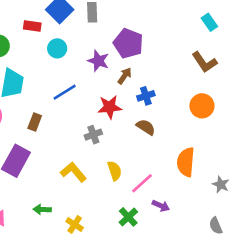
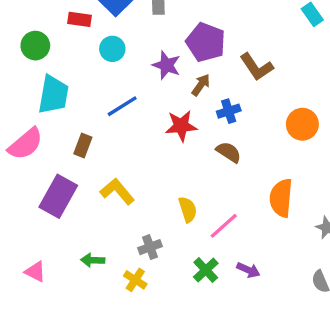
brown L-shape: (204, 62) -> (257, 67), moved
gray cross: (93, 135) -> (150, 247), moved
yellow L-shape: (73, 172) -> (117, 191), moved
purple arrow: (161, 206) -> (248, 270), moved

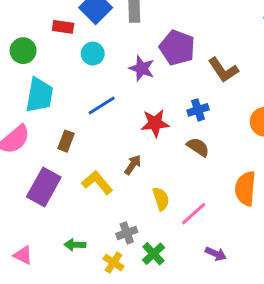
brown arrow: (201, 85) -> (133, 165), moved
green cross: (206, 270) -> (154, 254), moved

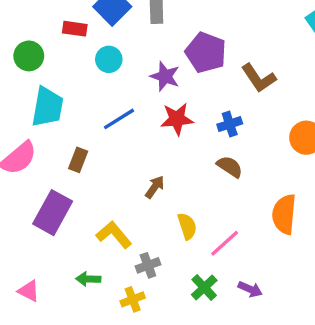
red star: (155, 123) -> (177, 119), moved
yellow L-shape: (97, 183) -> (114, 235), moved
green cross: (154, 254) -> (204, 288), moved
yellow cross: (113, 263) -> (133, 299), turned 36

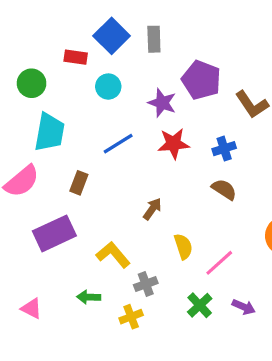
purple rectangle: (53, 213) -> (54, 233), turned 36

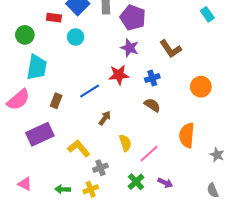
purple pentagon: (201, 80) -> (133, 18), moved
purple star: (162, 103) -> (130, 48), moved
blue line: (118, 144) -> (90, 91), moved
green arrow: (89, 297) -> (63, 189), moved

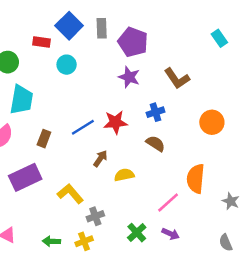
red star: (119, 75) -> (115, 122), moved
yellow semicircle: (125, 143) -> (124, 175), moved, turned -84
pink line: (149, 154) -> (168, 202), moved

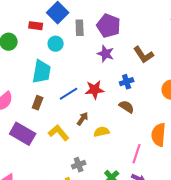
gray rectangle: (102, 28) -> (80, 28), moved
cyan trapezoid: (21, 100) -> (42, 72), moved
purple rectangle: (25, 177) -> (23, 134), turned 55
yellow L-shape: (70, 194) -> (59, 133), moved
pink line: (168, 202) -> (137, 154), turned -30

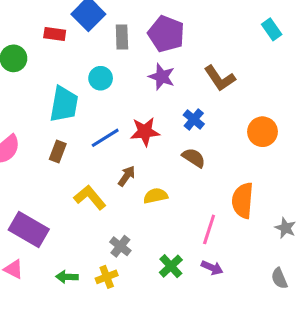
cyan circle: (56, 44) -> (101, 78), moved
blue cross: (127, 82) -> (194, 119), turned -32
purple rectangle: (23, 134) -> (29, 229), moved
gray cross: (79, 165) -> (120, 246), turned -32

